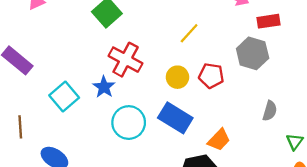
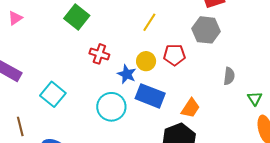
red cross: (126, 60) -> (99, 54), size x0.7
blue star: (104, 87) -> (127, 74), moved

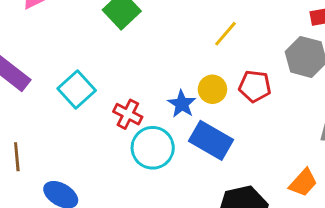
red cross: (99, 54) -> (128, 114), moved
cyan square: (53, 94) -> (77, 89), moved
orange trapezoid: (190, 108) -> (303, 183), moved

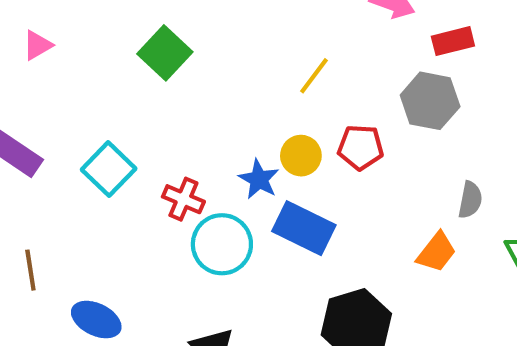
orange trapezoid: (303, 183) -> (436, 252), moved

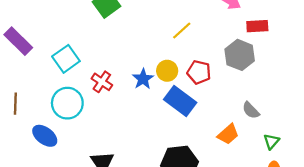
gray semicircle: (470, 200) -> (251, 110), turned 114
blue rectangle: (304, 228) -> (180, 101), moved
cyan circle: (222, 244) -> (67, 103), moved

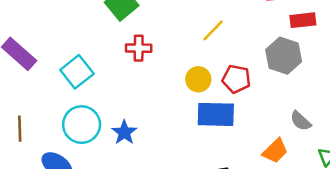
blue star: (143, 79) -> (124, 132), moved
red cross: (102, 82) -> (139, 48), moved, turned -30
blue rectangle: (180, 101) -> (216, 114), turned -32

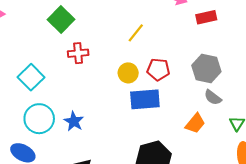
gray hexagon: (284, 56) -> (206, 68), moved

